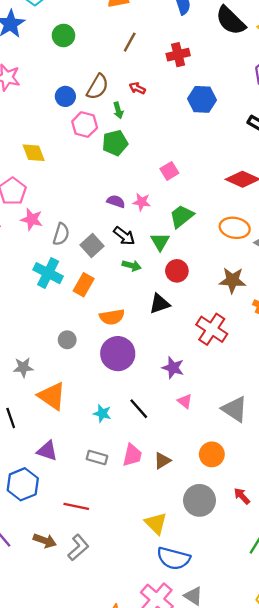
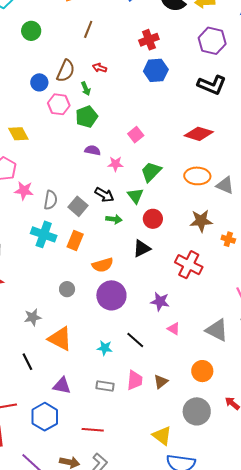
red cross: (178, 55) -> (149, 40), moved
purple semicircle: (116, 201) -> (93, 150), moved

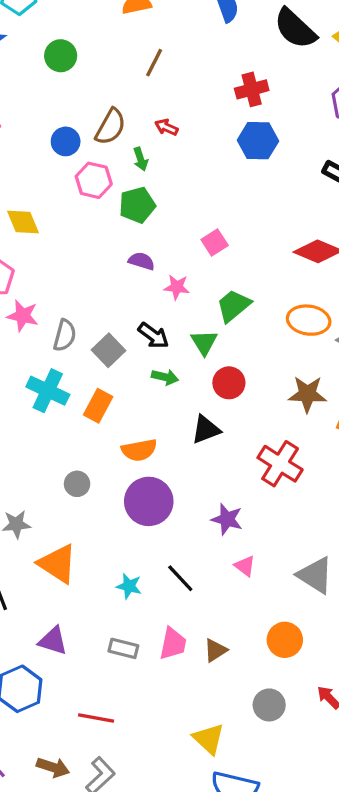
gray circle: (197, 411) -> (269, 705), size x0.7

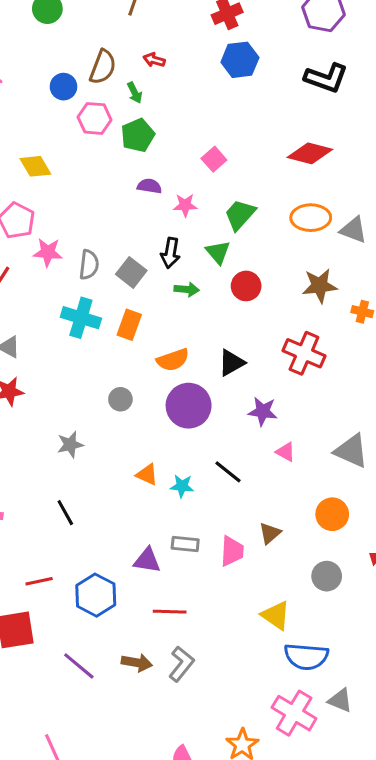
black arrow: (153, 336) -> (170, 253), turned 72
black triangle: (206, 430) -> (231, 363), moved
orange triangle: (58, 564) -> (147, 475), moved, size x0.6
purple triangle: (53, 641) -> (147, 560), moved
pink trapezoid: (173, 644) -> (232, 551), moved

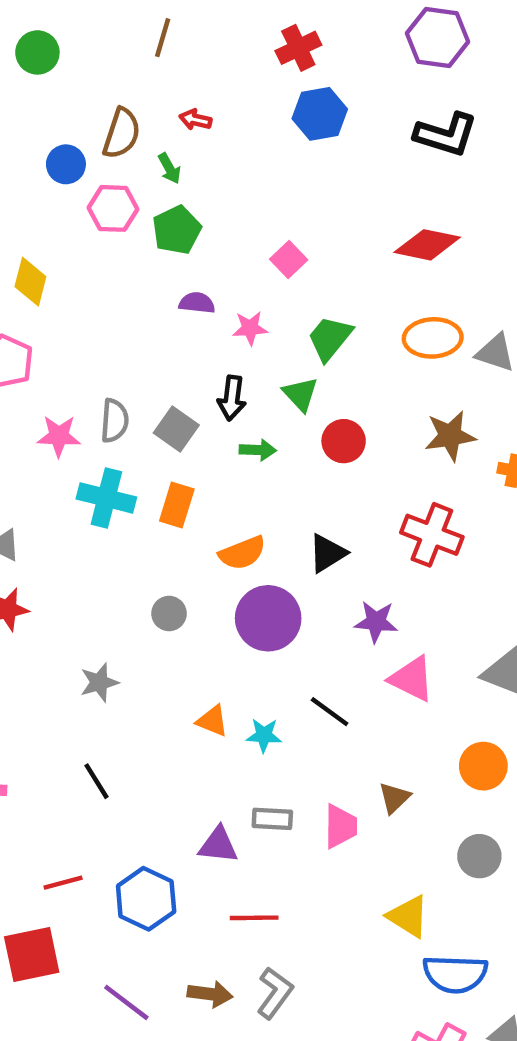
yellow diamond: (35, 166) -> (30, 282), turned 48
pink star: (48, 252) -> (59, 436), moved
pink triangle: (286, 452) -> (412, 679), size x1.6

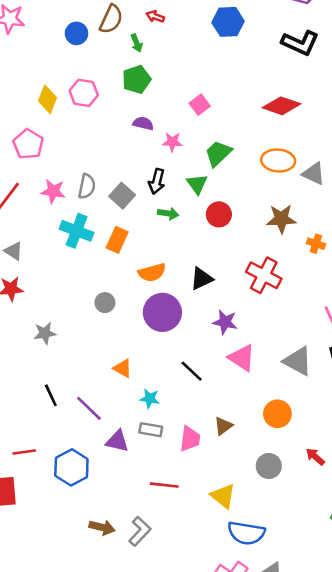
pink hexagon: (113, 208) -> (84, 93), moved
gray star: (99, 682) -> (45, 333), moved
cyan star: (264, 735) -> (150, 399), moved
red line: (254, 918) -> (164, 485), moved
purple line: (126, 1002) -> (89, 408), moved

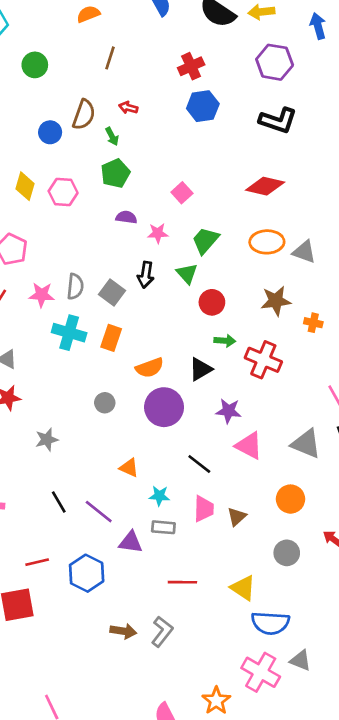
yellow diamond: (48, 99) -> (25, 186), moved
green arrow: (168, 213) -> (225, 341), moved
pink trapezoid: (190, 439) -> (204, 509), moved

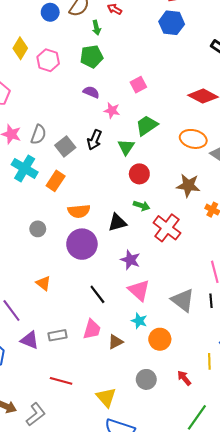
cyan star: (159, 496) -> (139, 321), moved
gray rectangle: (163, 527) -> (58, 335), turned -30

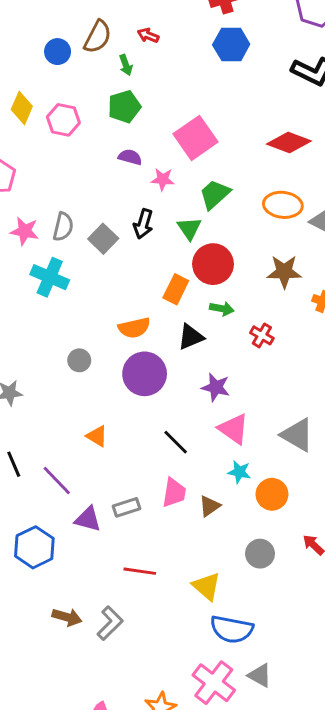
pink square: (138, 85) -> (195, 138), size x1.8
red circle: (139, 174) -> (213, 264), size x1.4
orange rectangle: (56, 181) -> (176, 289), moved
red cross: (167, 228) -> (262, 335), size x0.6

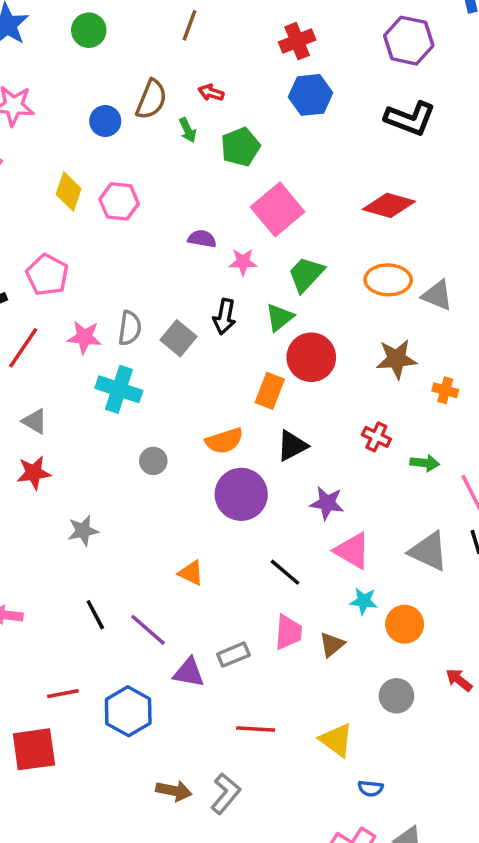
green pentagon: (124, 107) -> (240, 147), moved
green triangle: (189, 228) -> (280, 317), turned 30
green arrow: (222, 309) -> (425, 463), moved
gray circle: (79, 360) -> (153, 461), moved
blue semicircle: (232, 629) -> (371, 788), size x0.5

